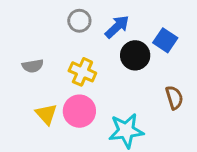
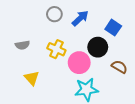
black circle: (135, 55) -> (98, 47), moved
brown semicircle: (174, 98) -> (119, 67), turned -42
pink circle: (79, 111) -> (79, 63), moved

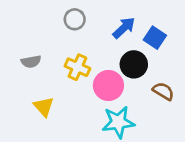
blue arrow: (80, 18) -> (124, 28), moved

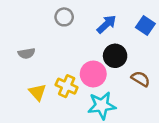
blue square: (155, 38) -> (145, 25), moved
yellow cross: (77, 67) -> (67, 86), moved

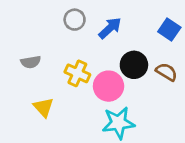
blue arrow: (107, 24) -> (110, 28), moved
brown semicircle: (141, 79) -> (166, 72), moved
yellow cross: (67, 86) -> (77, 73), moved

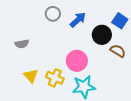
black circle: (134, 65) -> (102, 35), moved
yellow cross: (77, 73) -> (55, 78), moved

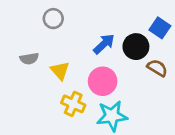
gray circle: (53, 14) -> (53, 19), moved
blue arrow: (78, 20) -> (104, 44), moved
yellow triangle: (31, 76) -> (60, 71), moved

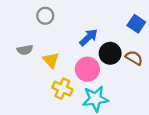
black circle: (136, 47) -> (110, 53), moved

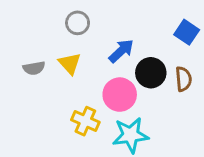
gray circle: (45, 16) -> (78, 23), moved
brown semicircle: (134, 58) -> (184, 79), turned 54
yellow triangle: (51, 60) -> (70, 63), moved

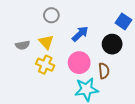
black circle: (151, 73) -> (112, 44), moved
brown semicircle: (184, 79) -> (104, 71), moved
yellow cross: (85, 121) -> (45, 65), moved

